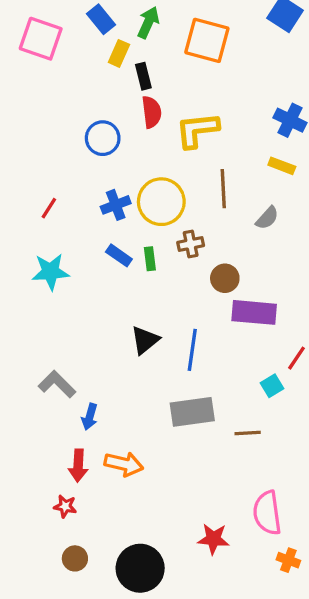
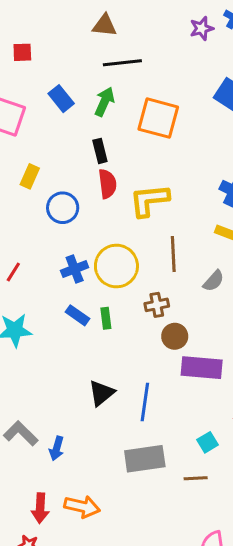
yellow rectangle: (119, 53) -> (30, 176), moved
brown cross: (191, 244) -> (157, 305), moved
cyan square: (272, 386) -> (208, 442), moved
blue arrow: (90, 417) -> (57, 448), moved

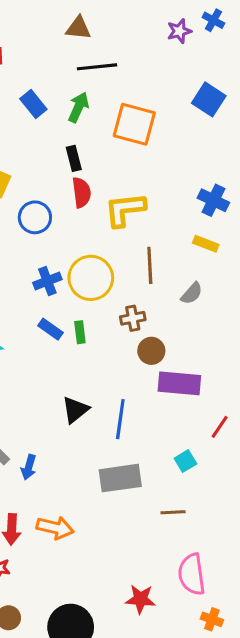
brown line: (196, 478) -> (173, 512), moved

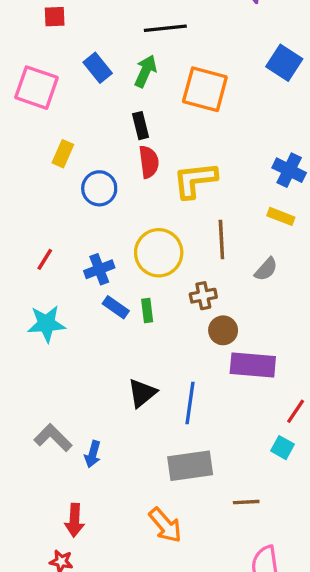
blue cross: (47, 281) -> (99, 269), moved
cyan square: (185, 461) -> (283, 448), moved, turned -30
orange arrow: (55, 528) -> (165, 525), moved, turned 36

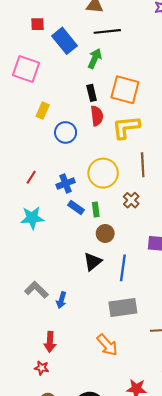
blue rectangle: (98, 68) -> (65, 41), moved, size x1.4
orange square: (205, 89) -> (125, 90), moved
brown cross: (203, 296) -> (131, 200), turned -35
brown circle: (223, 330) -> (105, 233), moved

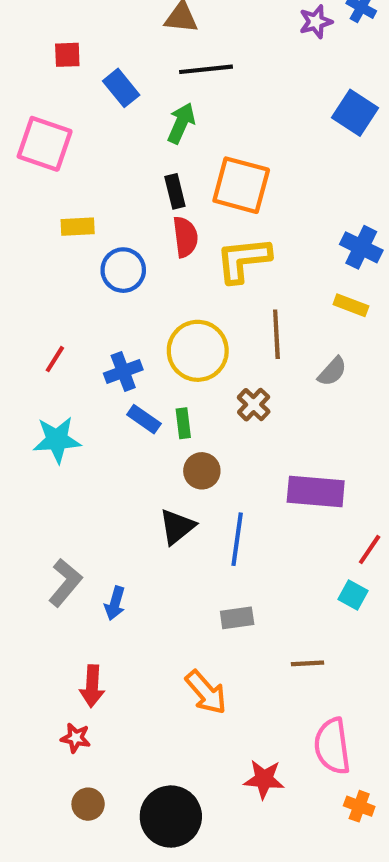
blue rectangle: (65, 41) -> (121, 88), size x0.7
yellow rectangle: (43, 111) -> (78, 227), turned 63
gray L-shape: (36, 290) -> (65, 583), turned 85
gray rectangle: (123, 307) -> (237, 618), size x0.6

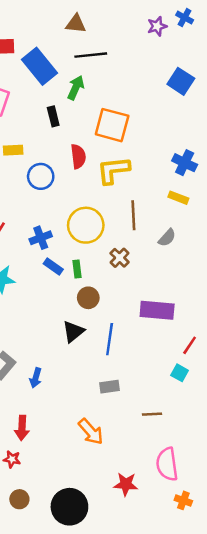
blue rectangle: (121, 88) -> (39, 66), size x1.6
black rectangle: (175, 191) -> (53, 116), moved

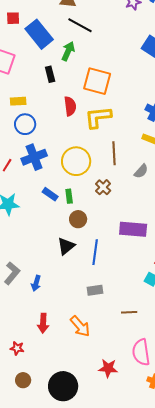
black line: (91, 55) -> (80, 25), turned 35
blue circle: (41, 176) -> (25, 124), moved
blue cross: (41, 238) -> (34, 157), moved, size x1.4
red arrow: (22, 428) -> (43, 323), moved

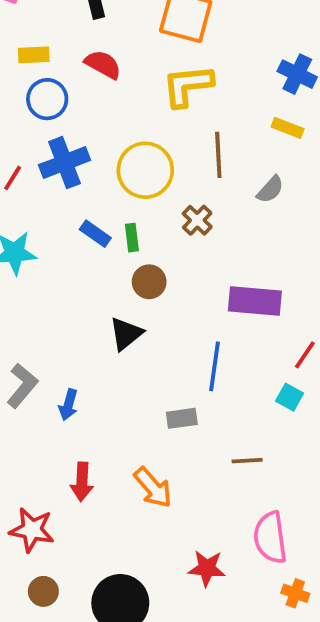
red semicircle: (70, 106) -> (103, 64), moved, turned -54
blue line: (95, 252) -> (215, 366), moved
red star: (17, 348) -> (32, 530), size x1.6

